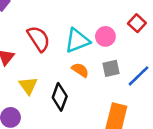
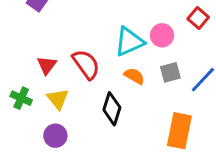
red semicircle: (39, 39) -> (86, 64), moved
yellow triangle: (28, 86) -> (58, 99), moved

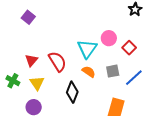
red square: (198, 18) -> (129, 48), moved
pink circle: (162, 35) -> (109, 38), moved
cyan triangle: (129, 42) -> (87, 49), turned -35

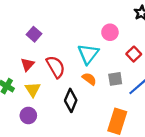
purple square: (28, 17) -> (34, 34), moved
pink circle: (109, 38) -> (110, 32), moved

